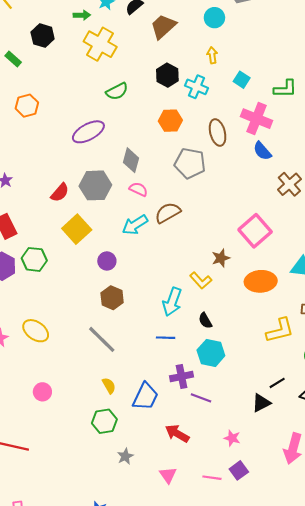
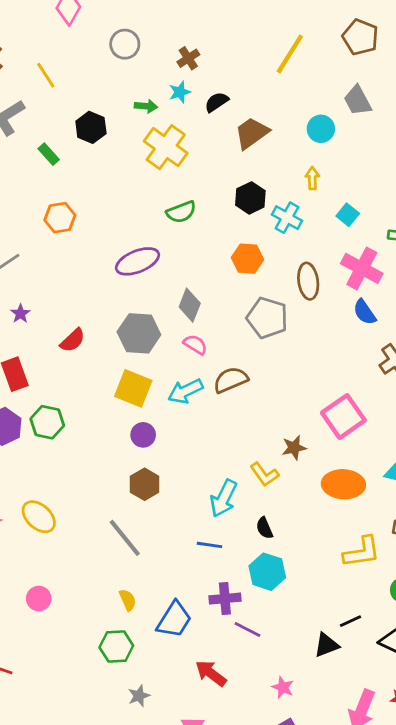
red semicircle: (60, 193) -> (73, 340), moved
yellow square: (77, 229) -> (133, 388), moved, turned -32

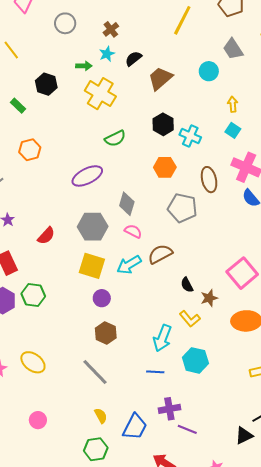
yellow arrow: (312, 178) -> (233, 104), moved
black semicircle: (264, 528) -> (187, 285), moved
cyan hexagon: (267, 572) -> (195, 360), moved

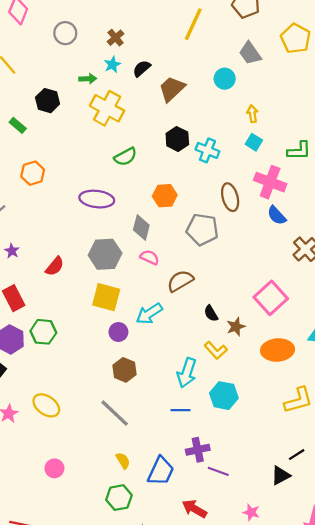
orange hexagon: (165, 167) -> (165, 196), moved
purple ellipse: (87, 176) -> (97, 199), turned 36
cyan arrow: (129, 265) -> (149, 314), moved

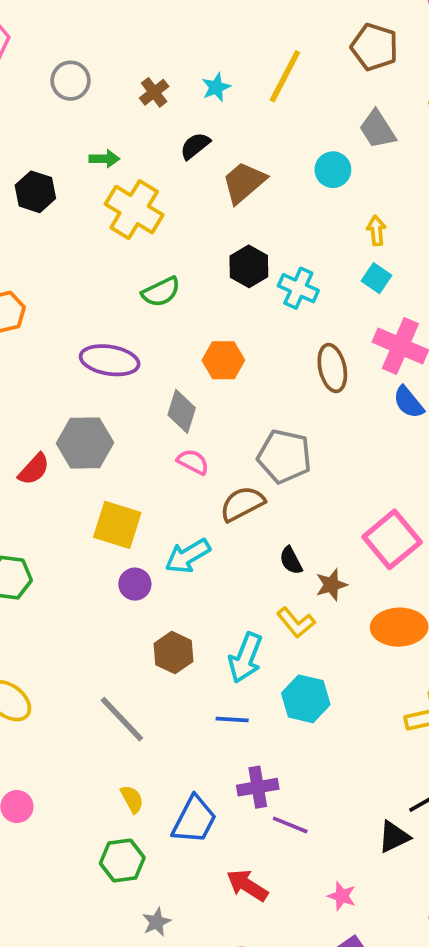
cyan star: (112, 65) -> (216, 87), moved
gray pentagon: (202, 229) -> (284, 456), moved
gray hexagon: (105, 254) -> (85, 443), moved
brown hexagon: (124, 370) -> (173, 653), moved

